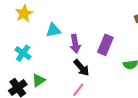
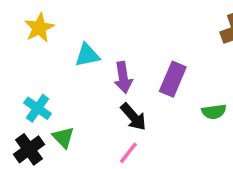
cyan cross: (23, 53) -> (38, 108), moved
green triangle: (39, 80) -> (63, 137), turned -40

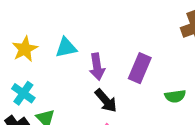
yellow star: (39, 28) -> (25, 49), moved

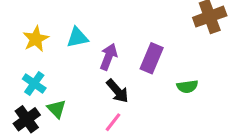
purple arrow: (97, 67) -> (109, 57), turned -150

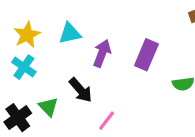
cyan cross: (34, 84) -> (24, 67), moved
black arrow: (117, 91) -> (81, 90), moved

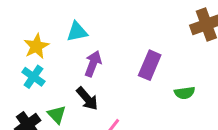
cyan triangle: (70, 33) -> (77, 32), moved
purple arrow: (102, 53) -> (93, 64), moved

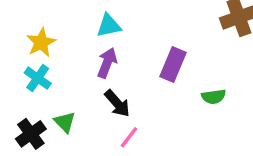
cyan triangle: (77, 32) -> (109, 26), moved
black arrow: (87, 99) -> (117, 103), moved

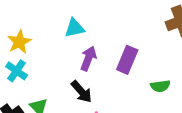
purple arrow: (107, 63) -> (88, 58), moved

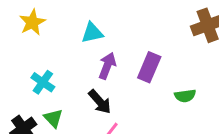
yellow star: (19, 42) -> (32, 22), moved
cyan cross: (17, 71) -> (43, 82), moved

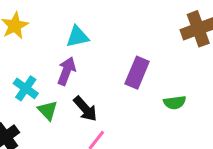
purple arrow: (107, 66) -> (66, 71), moved
green triangle: (53, 118) -> (48, 110), moved

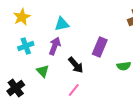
cyan cross: (26, 88) -> (26, 46), moved, turned 35
black arrow: (85, 109) -> (76, 65), moved

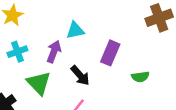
cyan triangle: (62, 24) -> (75, 30), moved
green triangle: (43, 71) -> (39, 83), size x1.5

